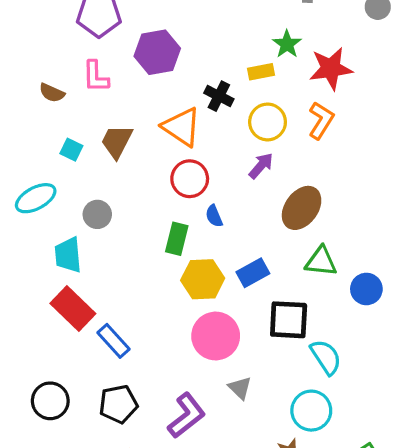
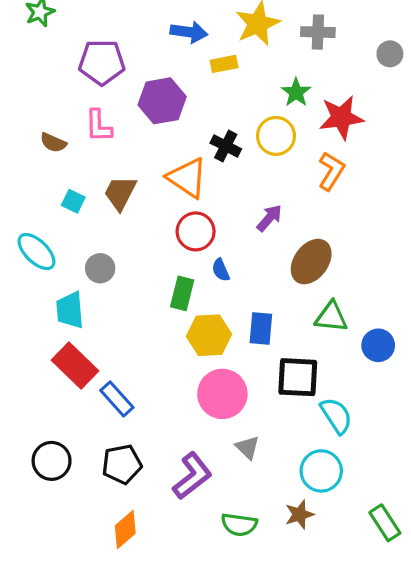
yellow rectangle: (261, 72) -> (224, 64), moved
yellow circle: (268, 122) -> (276, 136), moved
cyan ellipse: (36, 198) -> (36, 252), turned 72
blue rectangle: (253, 273) -> (261, 329), turned -56

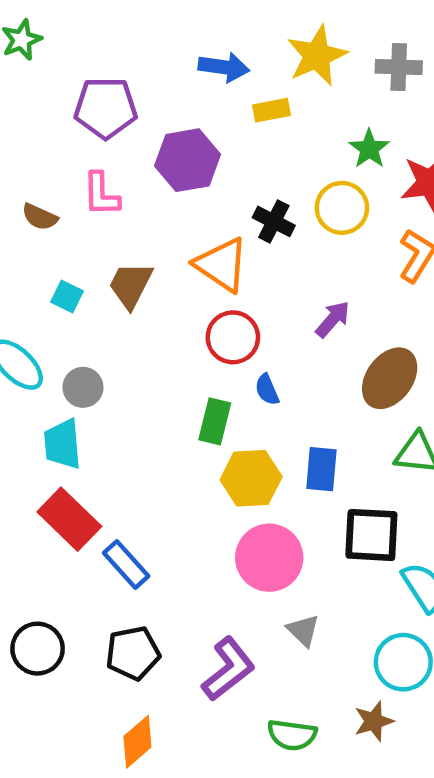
gray circle: (100, 268) -> (83, 387), moved

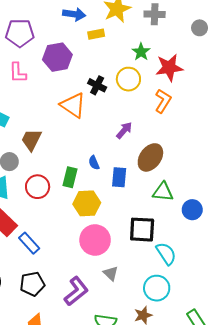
brown trapezoid: (131, 285) -> (31, 140), moved
red circle: (233, 337) -> (38, 187), moved
blue rectangle: (321, 469) -> (119, 177), moved

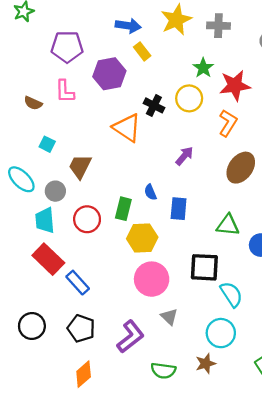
yellow rectangle: (96, 34) -> (142, 51), moved, turned 63
brown ellipse: (150, 157) -> (241, 168), moved
black pentagon: (32, 284) -> (81, 328), turned 30

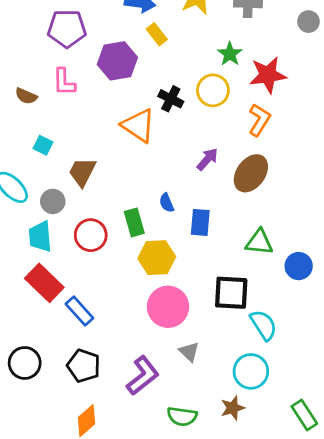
brown ellipse: (241, 168) -> (251, 173), moved
green rectangle: (123, 209) -> (134, 222), turned -30

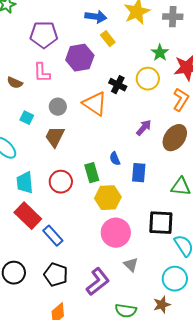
gray circle: (53, 201) -> (58, 107), moved

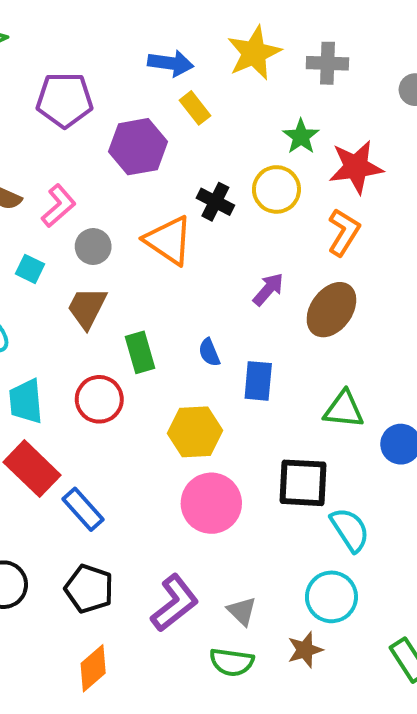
pink L-shape: (42, 73) -> (59, 206), moved, turned -130
green rectangle: (92, 173) -> (140, 352), moved
gray triangle: (131, 265) -> (242, 611), moved

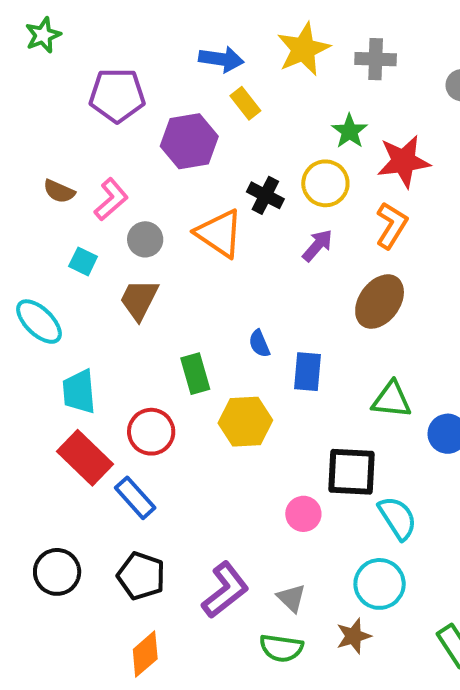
purple arrow: (268, 289) -> (317, 245), moved
green rectangle: (140, 352) -> (195, 374), moved
red circle: (99, 399) -> (151, 432), moved
pink circle: (211, 503) -> (303, 514), moved, size x0.6

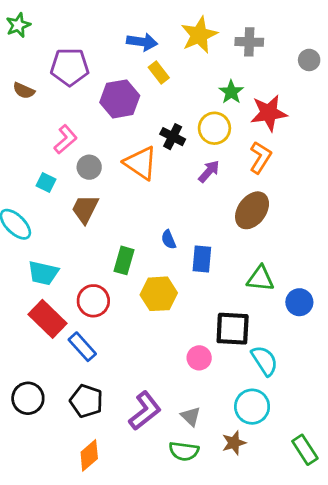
brown semicircle: (59, 191) -> (24, 91), moved
green rectangle: (195, 374) -> (124, 260), turned 32
cyan trapezoid: (79, 392) -> (43, 273), turned -72

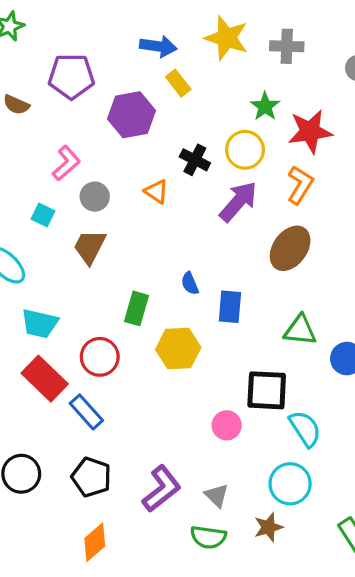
yellow star: (199, 35) -> (227, 38), turned -30
orange triangle: (141, 163) -> (156, 192), size x0.6
purple arrow: (209, 171) -> (238, 202), size x1.5

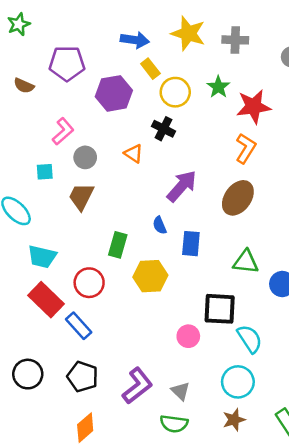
yellow circle: (245, 150) -> (175, 92), moved
purple arrow: (238, 202) -> (182, 186), moved
cyan square: (43, 215) -> (45, 172), turned -30
brown star: (268, 527) -> (234, 420), moved

